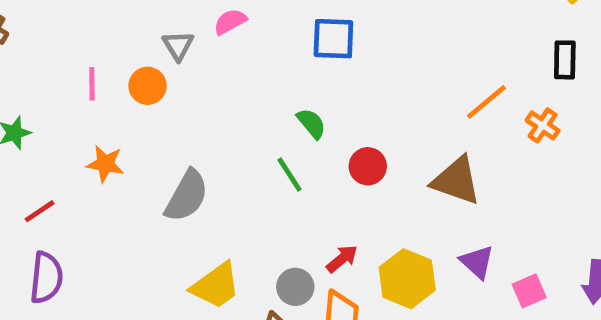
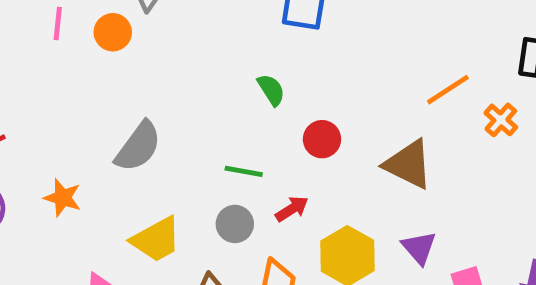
orange star: (105, 164) -> (63, 198), moved
green line: (290, 175) -> (244, 171), moved, turned -54
red arrow: (342, 259) -> (292, 209), moved
gray circle: (295, 287) -> (235, 224), moved

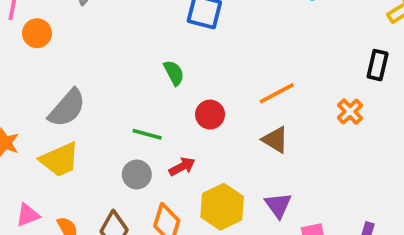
orange circle: (113, 32) -> (37, 33), moved
orange line: (448, 90) -> (277, 93), moved
brown triangle: (408, 164) -> (275, 140), size x0.7
yellow trapezoid: (156, 239) -> (60, 160), moved

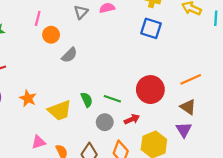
green semicircle: (174, 73) -> (87, 100), moved
gray semicircle: (67, 108) -> (69, 55), moved, size x0.7
red circle: (210, 115) -> (150, 90), size x1.6
purple triangle: (278, 205) -> (184, 130), moved

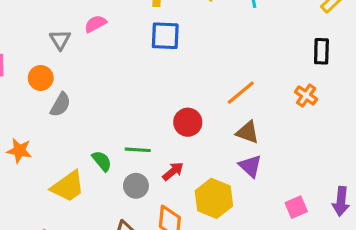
orange circle: (51, 35) -> (41, 78), moved
red circle: (150, 90) -> (188, 122), size x0.7
orange star: (28, 98) -> (19, 151), moved

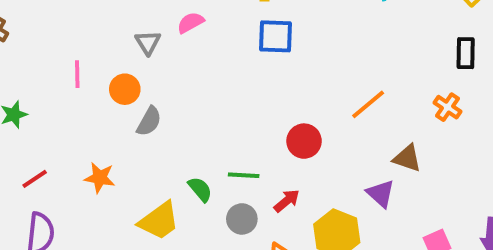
brown triangle: (248, 132) -> (407, 158), moved

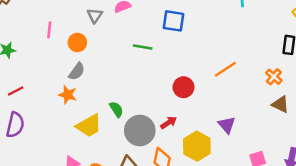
gray semicircle: (149, 121) -> (77, 72), moved
brown triangle: (407, 158) -> (281, 104), moved
green line: (244, 175) -> (143, 47), moved
orange star: (100, 178) -> (68, 95), moved
gray circle: (242, 219) -> (140, 130), size x1.6

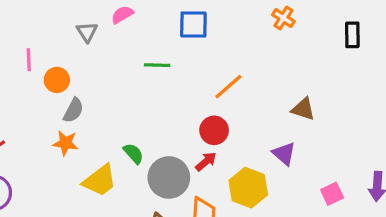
orange circle: (77, 42) -> (57, 80), moved
orange line: (225, 69) -> (228, 87), moved
orange cross: (274, 77) -> (283, 18), moved
red circle: (183, 87) -> (214, 130), moved
brown triangle: (281, 104) -> (303, 109), moved

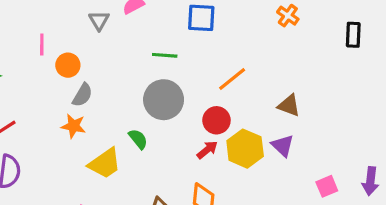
brown triangle: (303, 109) -> (289, 105), moved
gray circle: (169, 177) -> (164, 100), moved
yellow hexagon: (248, 188) -> (245, 149), moved

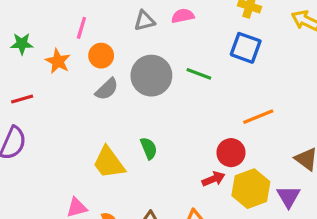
gray triangle: (99, 20) -> (145, 21), turned 30
gray circle: (164, 100) -> (151, 76), moved
orange star: (73, 126) -> (58, 61), moved
yellow trapezoid: (105, 163) -> (109, 163), turned 72

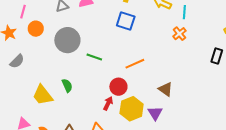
green line: (199, 74) -> (94, 57), moved
gray semicircle: (107, 89) -> (17, 61), moved
red arrow: (213, 179) -> (108, 103), turned -40

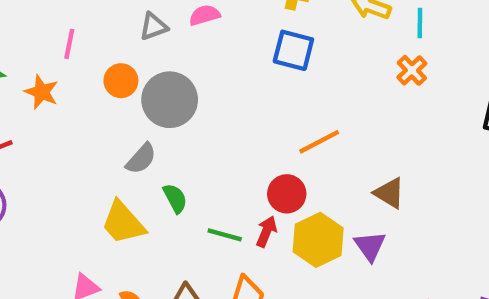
orange circle: (36, 29) -> (121, 81), moved
green line: (94, 57) -> (225, 235), moved
gray semicircle: (17, 61) -> (141, 159), moved

